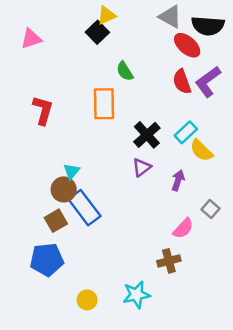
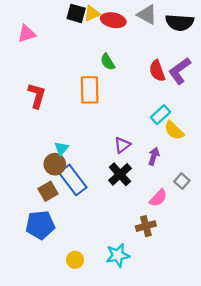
black square: (97, 32) -> (76, 13), moved, turned -30
red ellipse: (187, 45) -> (113, 20), moved, turned -30
black cross: (147, 135) -> (120, 174), moved

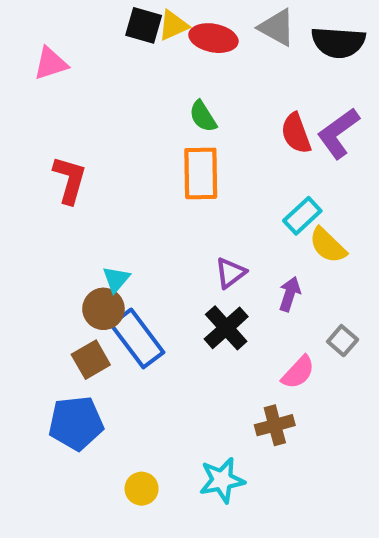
orange rectangle: (90, 90) -> (201, 173), moved

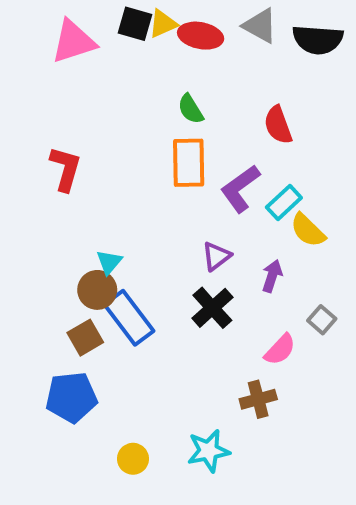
pink triangle: (51, 63) -> (73, 42), moved, size x1.4
purple L-shape: (338, 133) -> (240, 189), moved

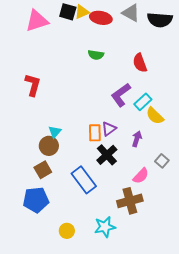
green semicircle: (191, 109) -> (96, 55), turned -49
orange rectangle: (189, 163) -> (95, 133), moved, size x0.7
blue rectangle: (129, 318) -> (84, 180), moved
brown cross: (258, 399) -> (130, 201), size x1.4

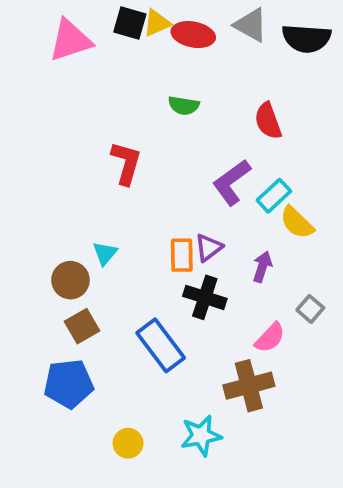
red L-shape: (33, 85) -> (126, 163), moved
brown circle: (49, 146) -> (70, 280), moved
black cross: (107, 155) -> (205, 297), turned -30

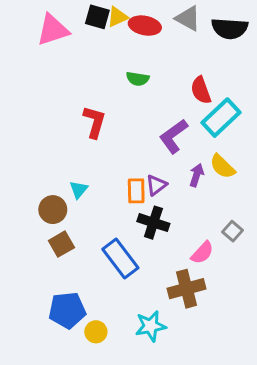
cyan rectangle: (274, 196) -> (221, 118), moved, size x1.5
purple arrow: (262, 267) -> (197, 175), moved
blue pentagon: (69, 384) -> (67, 310), moved

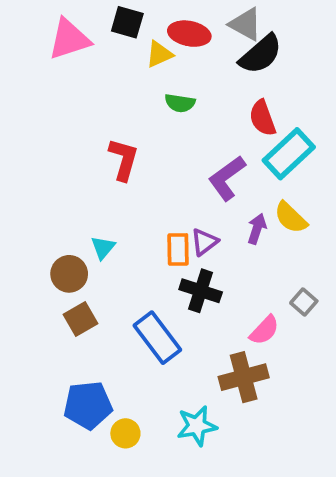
yellow triangle: (117, 17) -> (159, 54), moved
black semicircle: (230, 28) -> (261, 54), moved, turned -45

